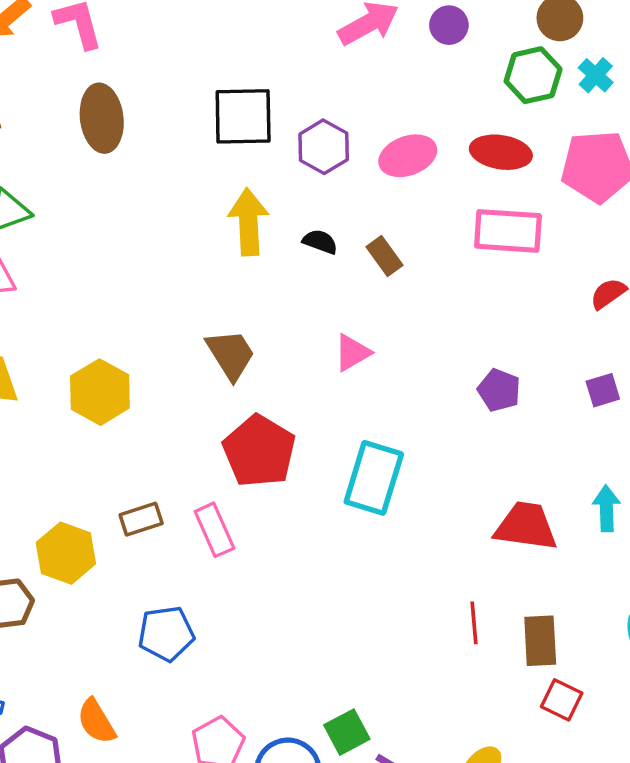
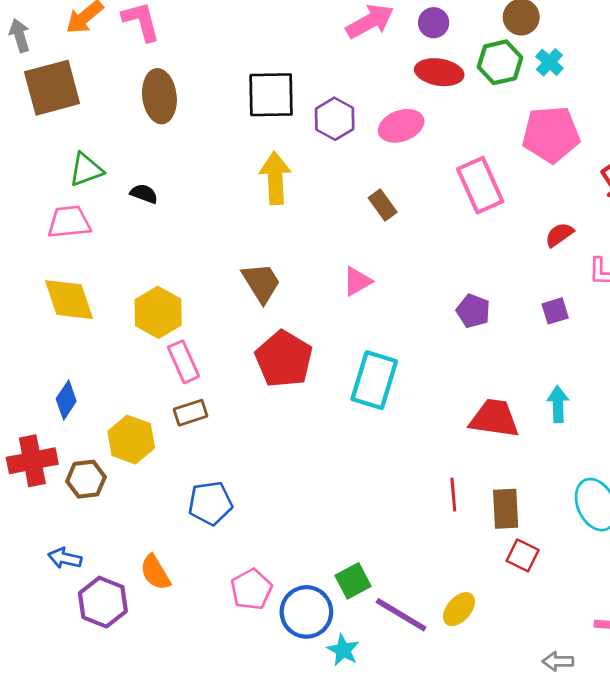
red ellipse: (501, 152) -> (439, 72), moved
pink rectangle: (508, 231) -> (480, 185), turned 62
black semicircle: (320, 242) -> (144, 194), moved
pink rectangle: (214, 530) -> (183, 362), moved

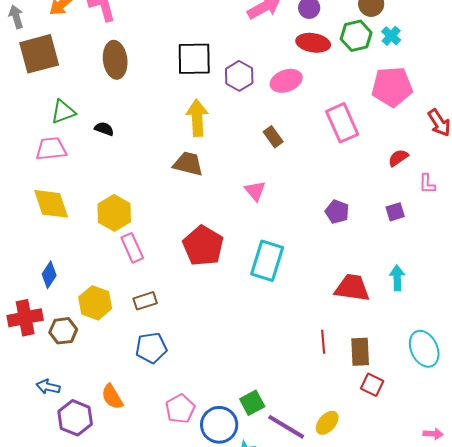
pink triangle: (357, 281) -> (255, 191), turned -40
brown trapezoid: (261, 283) -> (188, 164), moved, turned -44
brown rectangle: (191, 413) -> (145, 301), moved

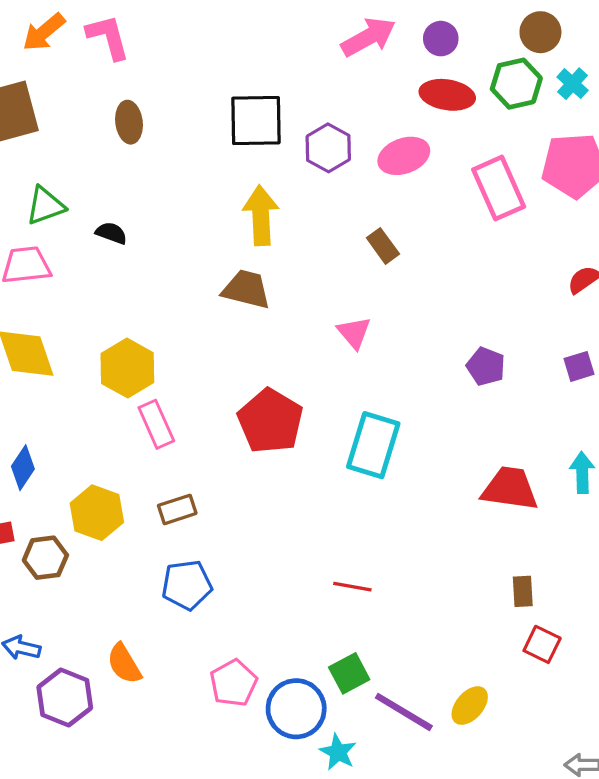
brown ellipse: (115, 60) -> (129, 122), size x0.7
pink rectangle: (342, 123) -> (499, 188), moved
red line: (323, 342) -> (352, 587), moved, turned -75
brown rectangle: (360, 352) -> (523, 591), size x0.7

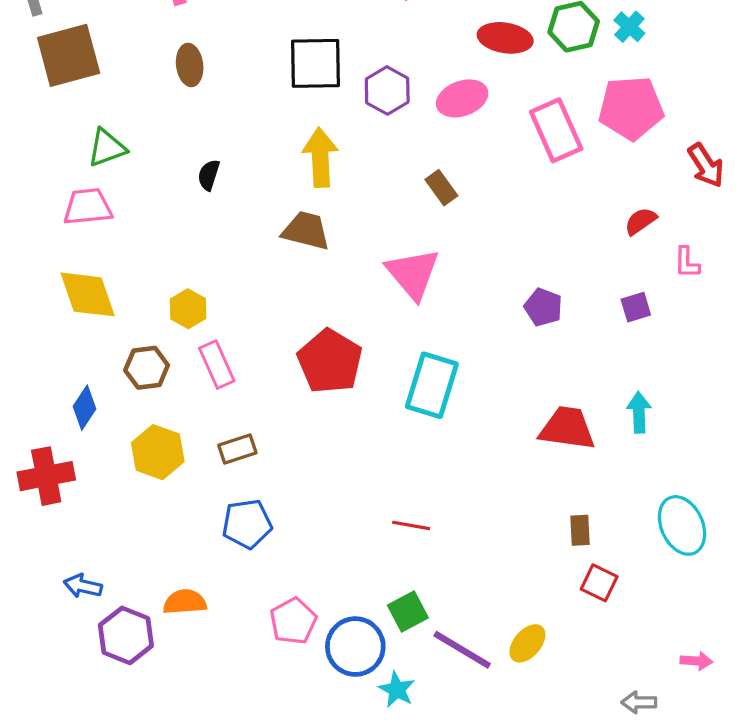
black semicircle: (111, 233) -> (209, 175), moved, turned -92
pink triangle: (354, 333) -> (413, 274), size x1.6
yellow hexagon: (127, 368) -> (188, 309), size x0.7
brown hexagon: (45, 558) -> (147, 368), moved
orange semicircle: (124, 664) -> (185, 602), turned 117

